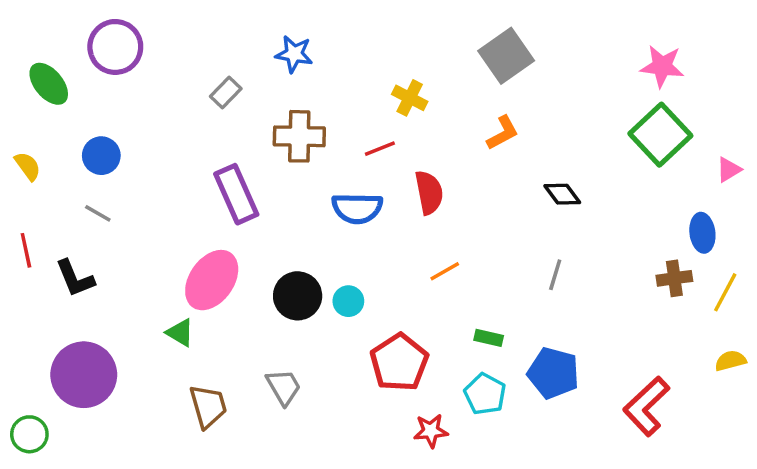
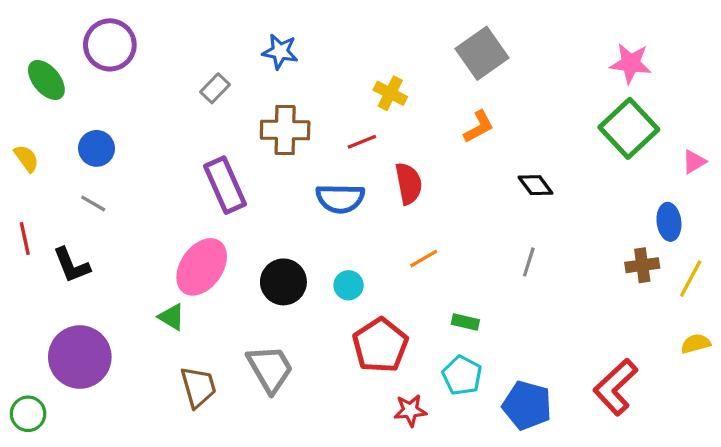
cyan circle: (348, 301) -> (349, 285), moved
blue pentagon: (553, 373) -> (527, 405), moved
gray trapezoid: (284, 387) -> (270, 369), size x1.4

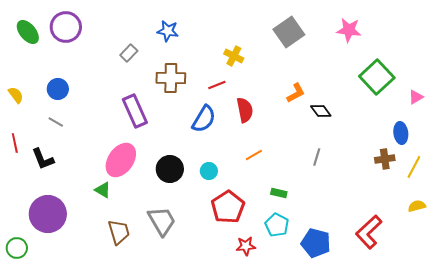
pink star: (631, 63) -> (349, 30), moved
green ellipse: (46, 80) -> (28, 32), moved
orange L-shape: (479, 127) -> (296, 93), moved
blue semicircle: (340, 198) -> (204, 119), turned -60

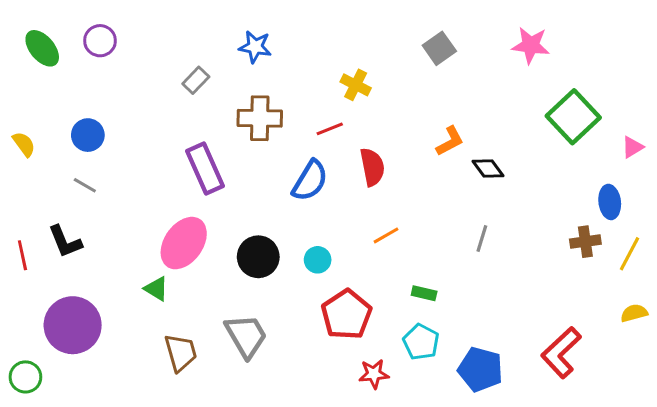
purple circle: (66, 27) -> (100, 41), size x0.7
gray square: (289, 32) -> (439, 48), size x0.7
red line: (15, 143) -> (22, 255), moved

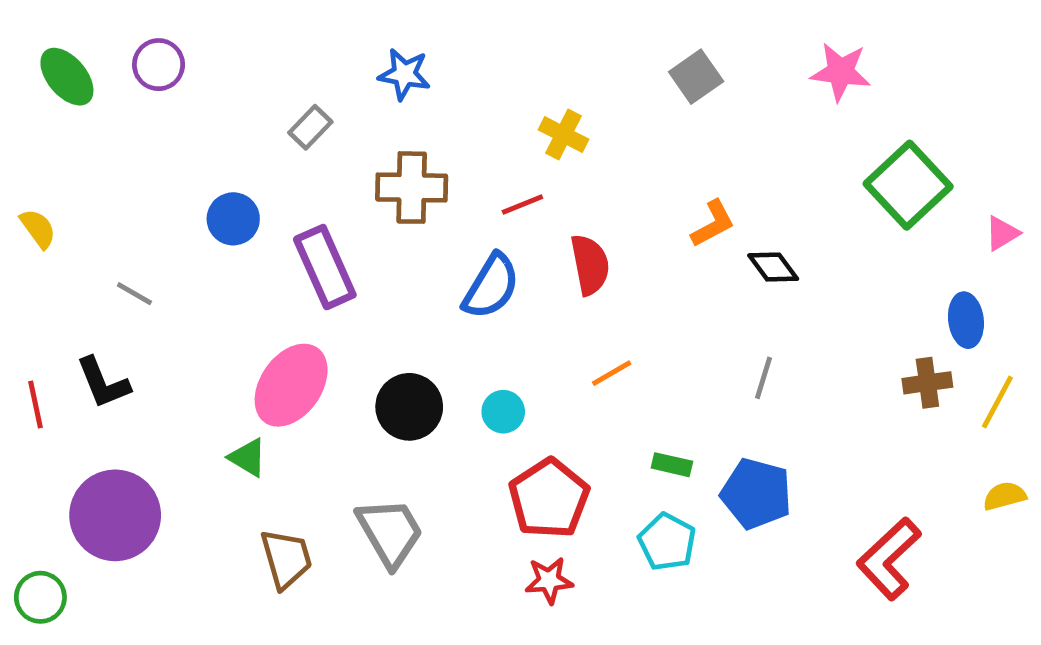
blue circle: (88, 135) -> (233, 219), moved
blue pentagon: (480, 369) -> (756, 494), moved
red star: (374, 374) -> (549, 580), moved

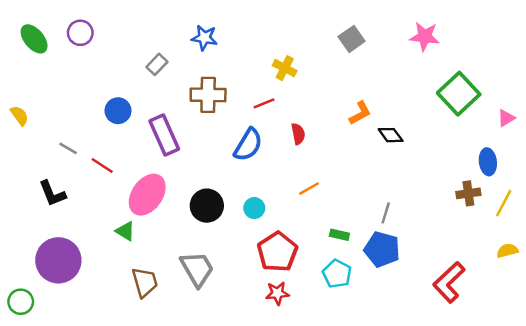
red semicircle: (590, 265) -> (298, 134), size x0.7
gray line: (764, 378) -> (386, 213), moved
red line: (36, 404) -> (102, 165), moved, turned -45

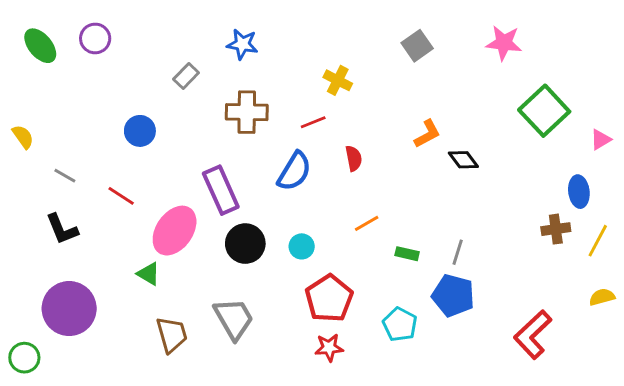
purple rectangle: (164, 135) -> (221, 190), moved
gray line: (68, 148) -> (65, 176), moved
green rectangle: (339, 235) -> (407, 254), moved

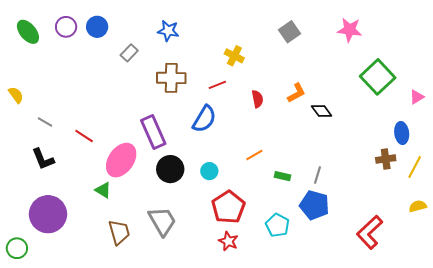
blue circle: (140, 131) -> (97, 27), moved
red semicircle: (354, 158) -> (257, 99), moved
red star: (329, 348) -> (228, 241), turned 30

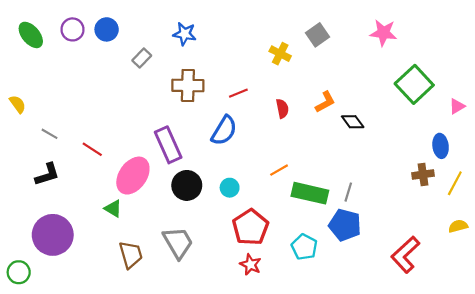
yellow cross: (234, 56) -> (280, 54), moved
black L-shape: (43, 159) -> (47, 174), turned -85
green rectangle: (282, 176) -> (310, 193), size x2.0

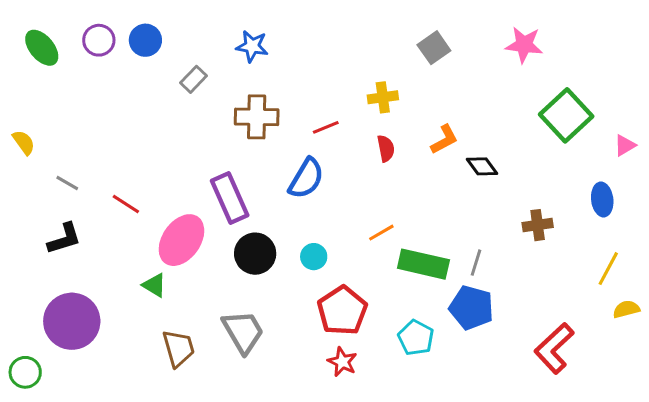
yellow cross: (280, 54) -> (383, 97), moved, turned -35
brown cross: (423, 174) -> (538, 225), moved
yellow line: (455, 183) -> (608, 269), moved

